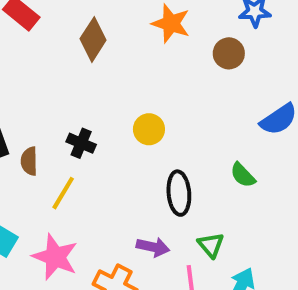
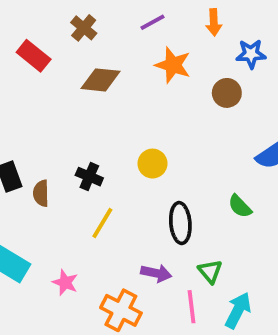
brown diamond: (93, 39) -> (100, 80), turned 63
yellow line: (63, 193) -> (102, 223), moved
pink star: (55, 257) -> (65, 282), size x0.6

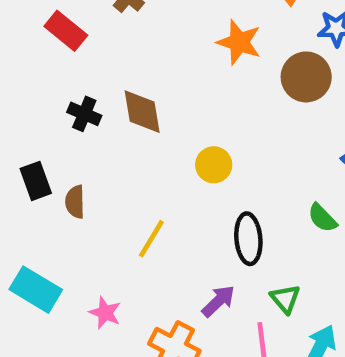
brown diamond: (100, 80) -> (142, 112), moved, turned 75
brown circle: (227, 93) -> (306, 77), size x1.4
black cross: (89, 177) -> (84, 114), moved
purple arrow: (156, 273) -> (218, 301), turned -56

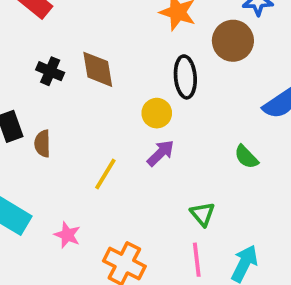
black ellipse: (248, 239) -> (185, 77), moved
green triangle: (285, 299) -> (202, 214), moved
purple arrow: (218, 301) -> (161, 153), moved

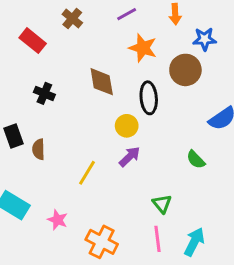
brown diamond: (98, 69) -> (102, 82), moved

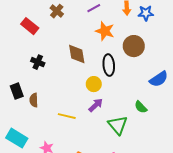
blue star: (205, 39) -> (146, 13), moved
yellow line: (87, 173) -> (67, 116), turned 72
green triangle: (162, 204) -> (118, 125), moved, size x1.5

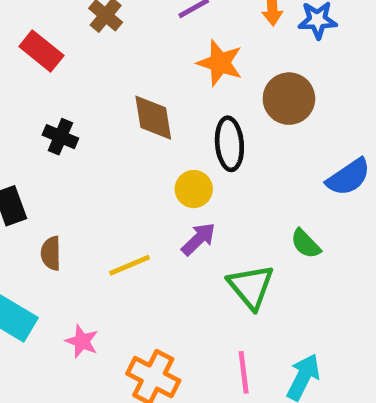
brown semicircle: (34, 100) -> (51, 253), moved
yellow line: (67, 116) -> (129, 265), turned -36

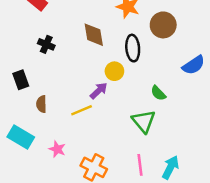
purple arrow: (198, 239) -> (99, 91), moved
green semicircle: (306, 244) -> (158, 93), moved

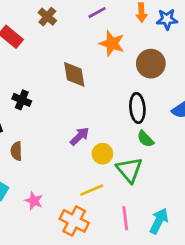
black cross: (46, 44) -> (22, 100), moved
black ellipse: (133, 48) -> (137, 108), moved
yellow circle: (114, 71) -> (102, 154), moved
yellow line: (82, 110) -> (92, 190), moved

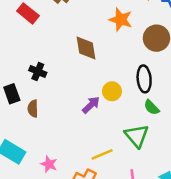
brown semicircle: (16, 151) -> (33, 109), moved
yellow circle: (102, 154) -> (112, 91), moved

